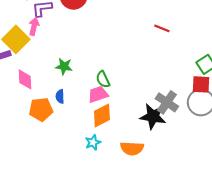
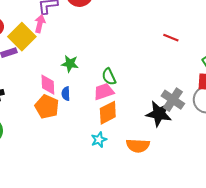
red line: (162, 28) -> (171, 38), moved
pink diamond: (25, 79) -> (48, 85), moved
orange pentagon: (41, 109) -> (47, 107), turned 30

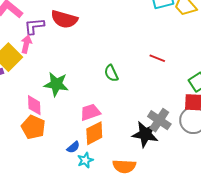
green star: (70, 64) -> (56, 84), size x1.4
green semicircle: (109, 77) -> (111, 73), moved
blue semicircle: (66, 94) -> (73, 147), moved, turned -128

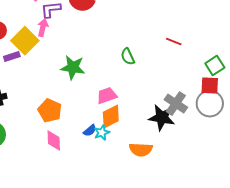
pink diamond: (34, 105) -> (54, 141), moved
cyan star: (85, 160) -> (102, 133), moved

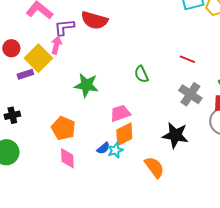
gray cross: (176, 104) -> (190, 94), moved
orange semicircle: (141, 150) -> (154, 167), turned -130

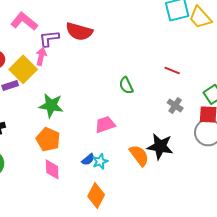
green star: (86, 85) -> (51, 105), moved
gray cross: (190, 94) -> (175, 105), size x0.7
orange diamond: (124, 134) -> (96, 195), moved, turned -35
orange semicircle: (154, 167) -> (139, 155), moved

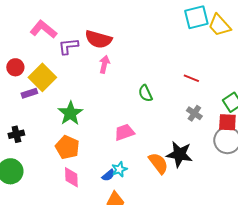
pink arrow: (41, 56) -> (104, 64), moved
green star: (51, 105) -> (70, 113), turned 30
blue semicircle: (88, 159) -> (108, 175), moved

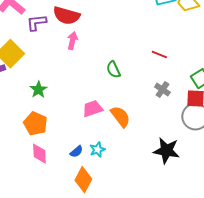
green star: (70, 113) -> (38, 90), size x0.7
black star: (179, 154) -> (166, 151), moved
orange semicircle: (158, 163) -> (120, 117), moved
cyan star: (119, 169) -> (97, 150), moved

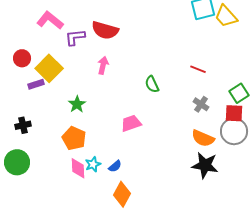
pink arrow: (72, 41) -> (103, 65), moved
orange semicircle: (120, 117) -> (203, 138), moved, turned 150
cyan star: (97, 150) -> (93, 164), moved

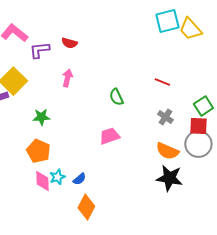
red semicircle: (105, 30) -> (69, 43), size x0.6
green star: (77, 104) -> (41, 117), turned 30
pink trapezoid: (131, 123) -> (109, 136), moved

